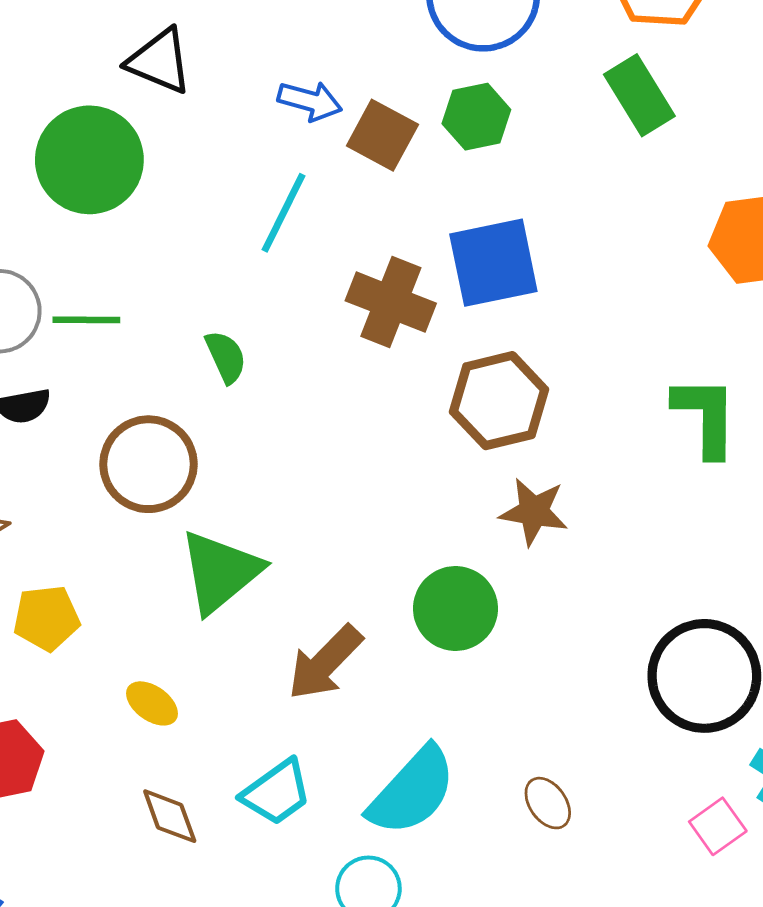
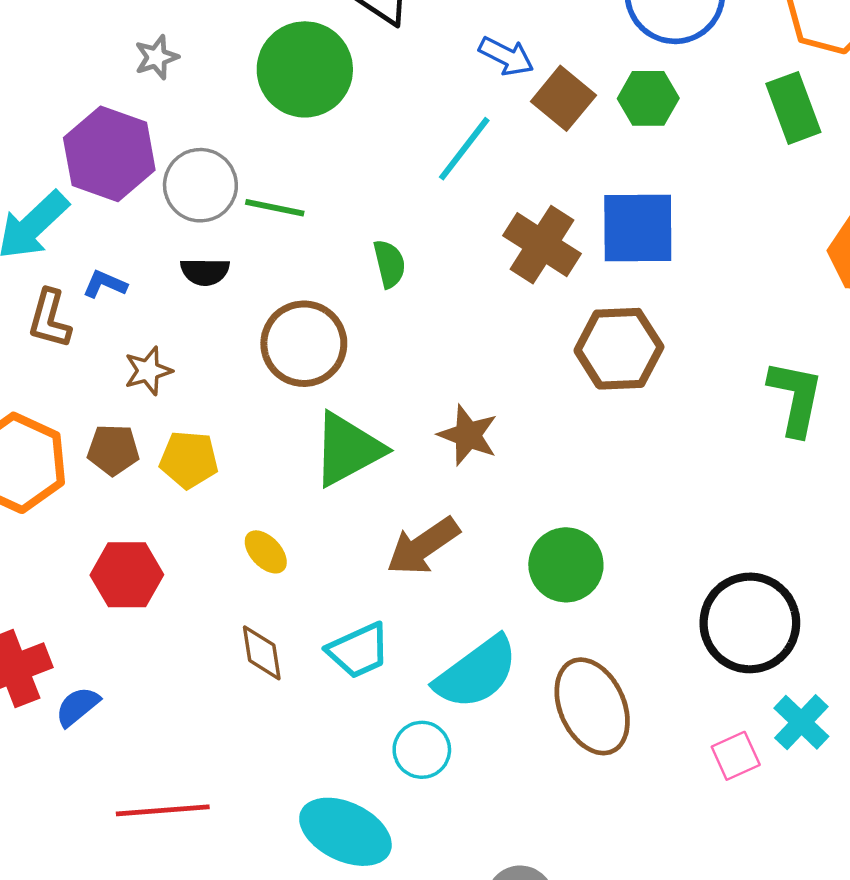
brown star: (534, 512) -> (468, 435), moved
green circle: (455, 608) -> (566, 565), moved
brown ellipse: (548, 803) -> (592, 706), size x2.0

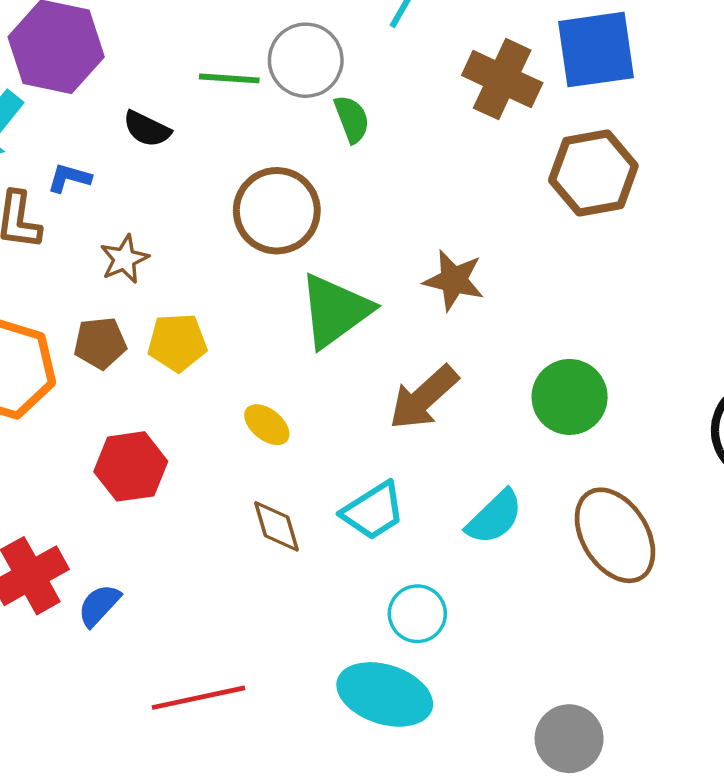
gray circle: (200, 185) -> (306, 60), moved
black semicircle: (205, 272) -> (147, 129), moved, turned 33
cyan semicircle: (476, 673) -> (494, 517), size x0.7
cyan circle: (422, 750) -> (417, 614), moved

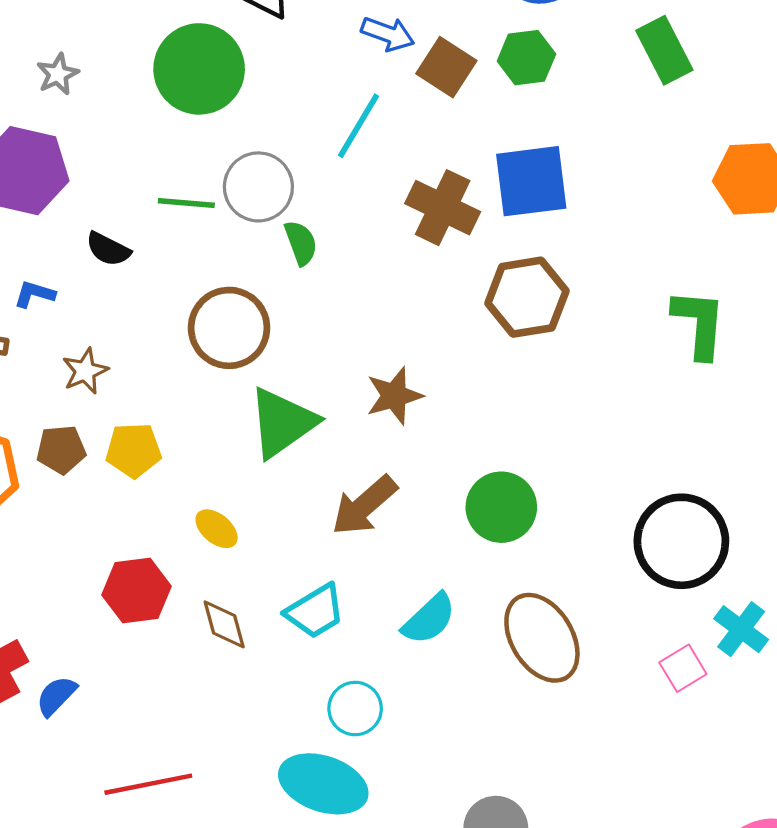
brown star: (454, 280) -> (394, 396), turned -30
red hexagon: (131, 466) -> (136, 591), moved

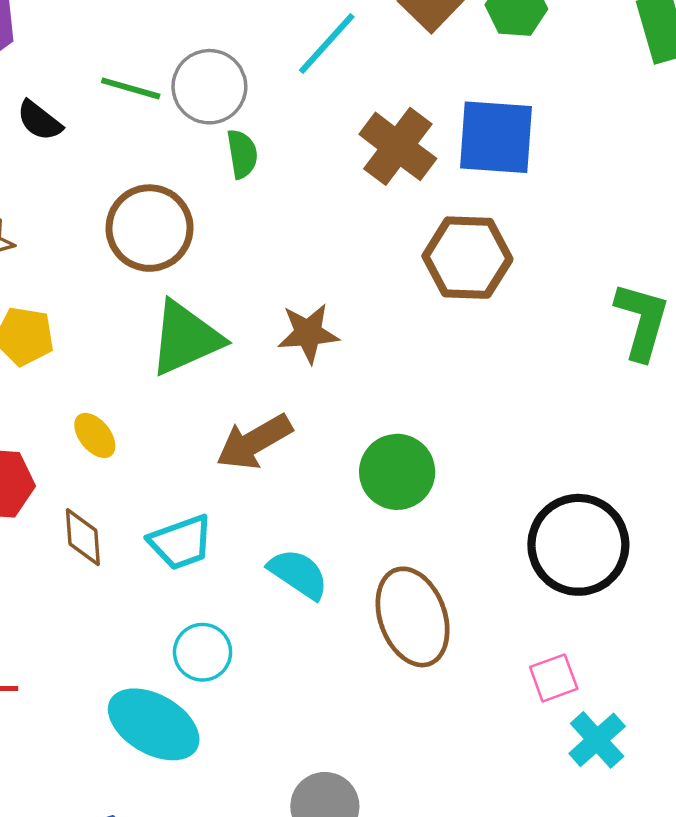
cyan semicircle: (429, 619) -> (298, 574), turned -114
cyan cross: (741, 629) -> (597, 740), moved

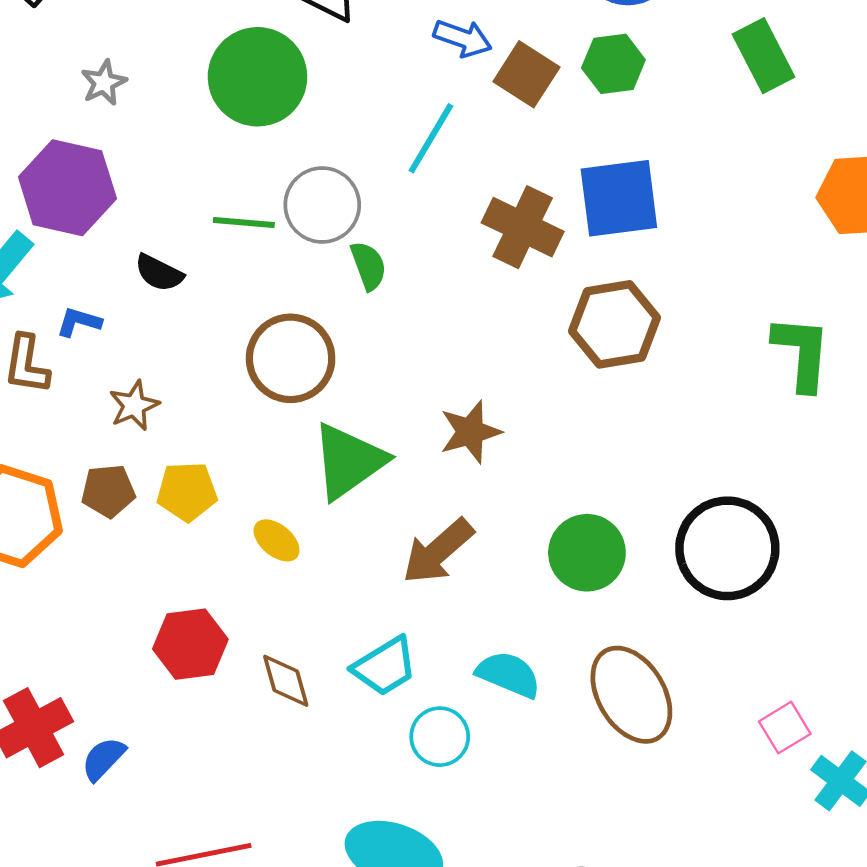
yellow ellipse: (95, 435) -> (277, 540), moved
black circle: (578, 545) -> (727, 548), moved
cyan circle: (203, 652) -> (440, 737), moved

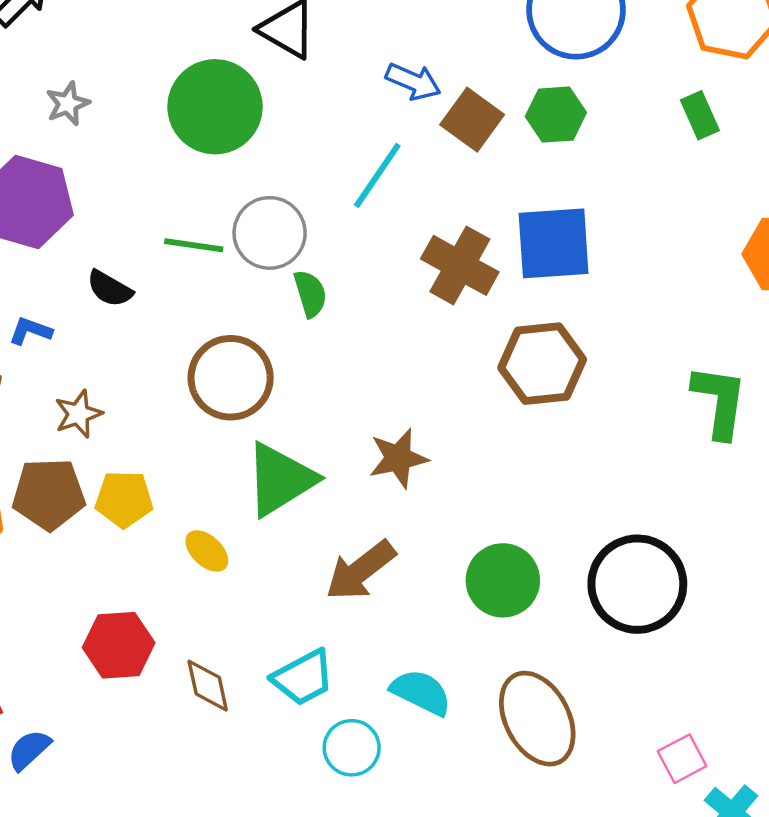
green rectangle: (763, 56) -> (700, 115), size x0.7
brown pentagon: (108, 491) -> (49, 494), size x1.4

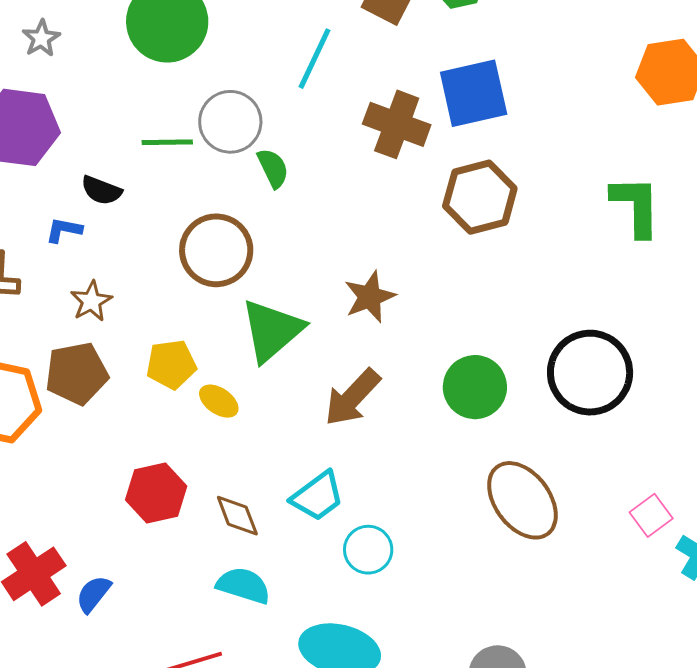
blue L-shape: (30, 331) -> (64, 230), moved
yellow pentagon: (124, 499) -> (171, 364), moved
cyan semicircle: (421, 692) -> (243, 585), moved

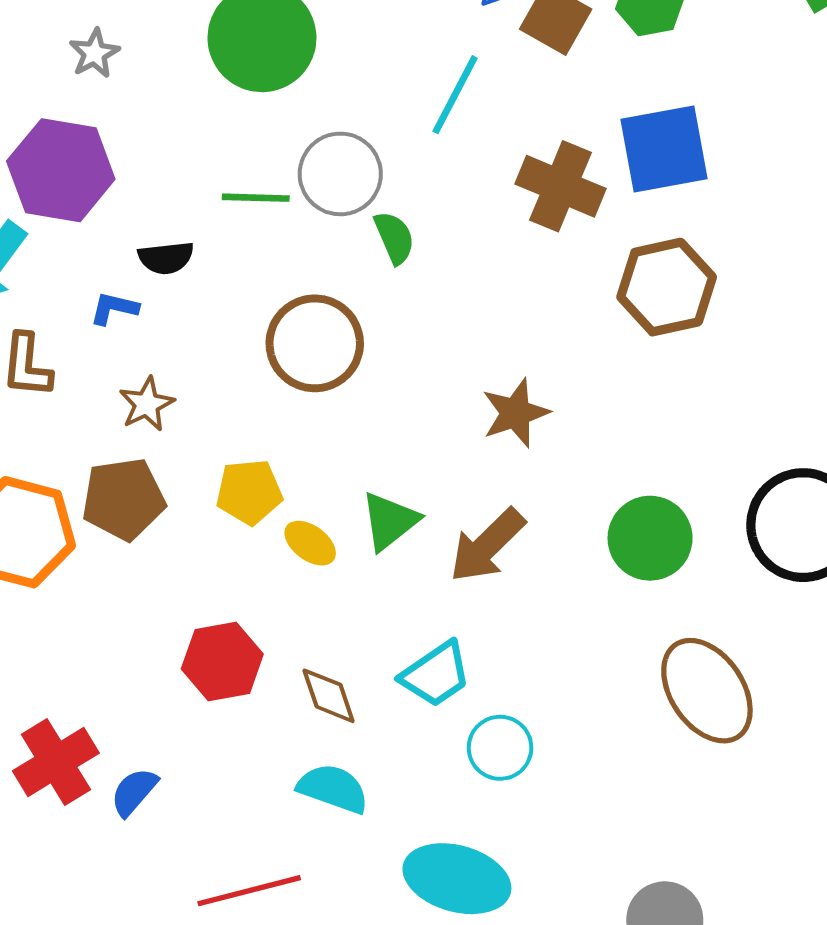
black semicircle: (101, 190) -> (166, 258), turned -30
green triangle: (272, 330) -> (390, 521), moved, size x0.7

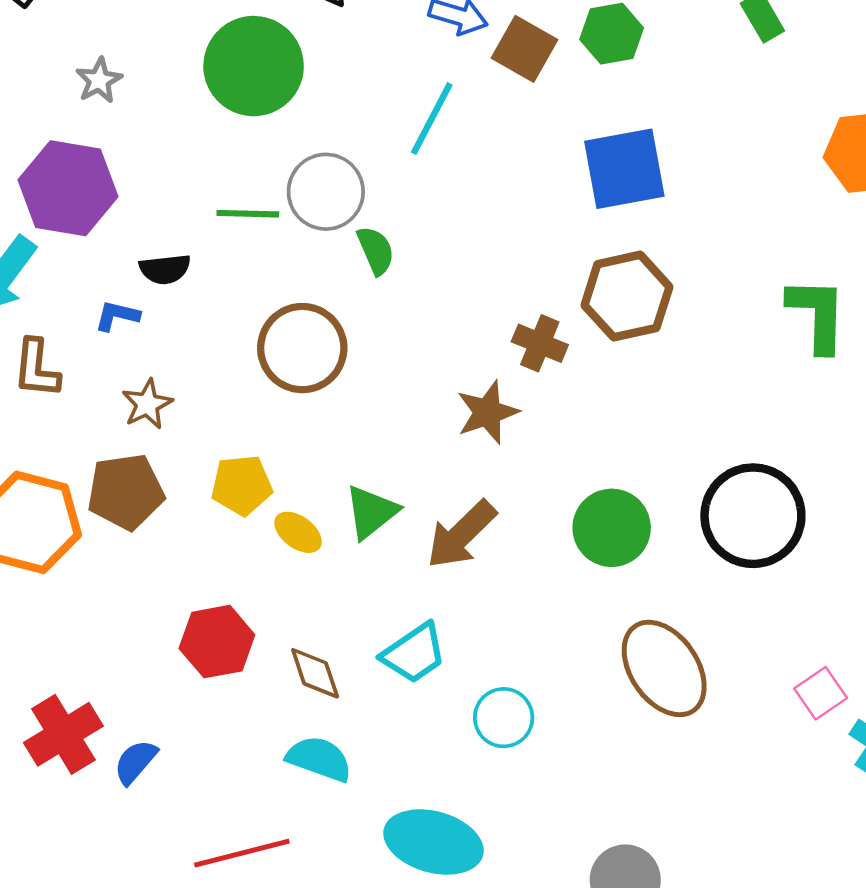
brown cross: (560, 186) -> (540, 343), moved, size x0.7
cyan circle: (500, 748) -> (504, 718), moved

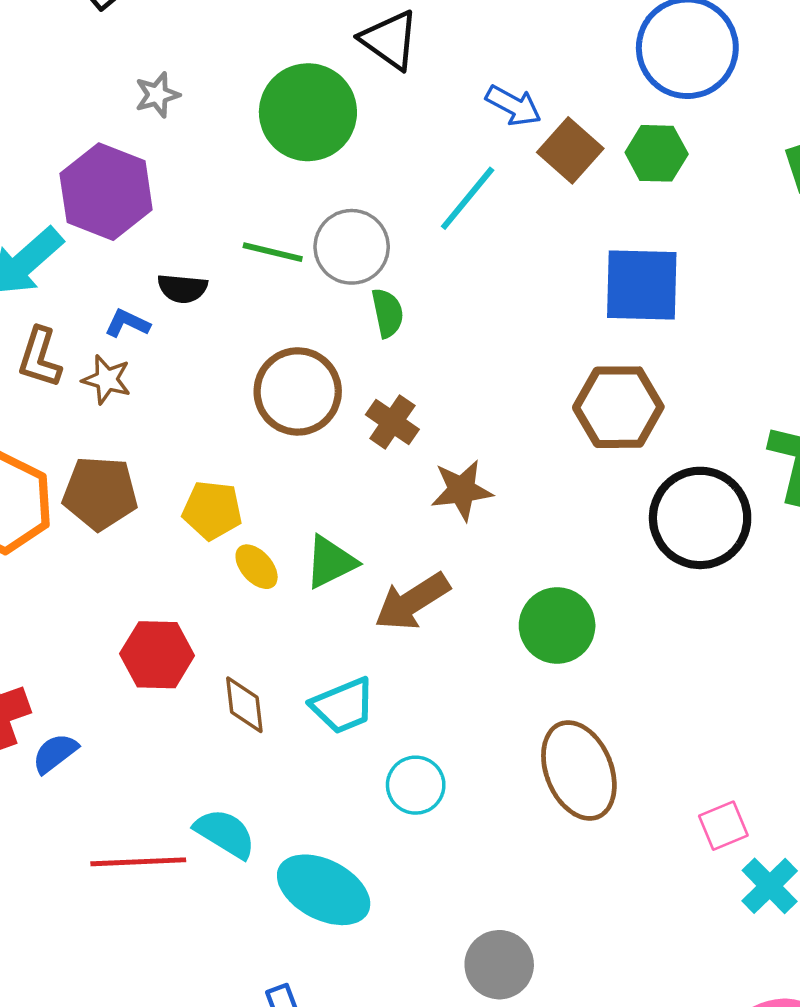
brown cross: (540, 343) -> (392, 422), moved
brown star: (147, 404) -> (107, 380), moved, turned 30
black circle: (753, 516) -> (700, 518), moved
cyan semicircle: (319, 759) -> (225, 833), moved

